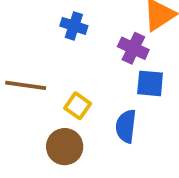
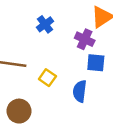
blue cross: (74, 26) -> (45, 24), turned 35
brown circle: (65, 147) -> (19, 111), moved

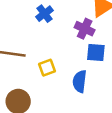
yellow square: (47, 78) -> (47, 68), turned 35

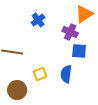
yellow square: (47, 68) -> (40, 74), moved

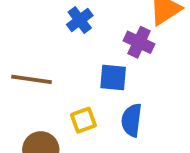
blue square: (79, 51) -> (113, 78), moved

